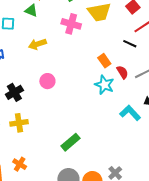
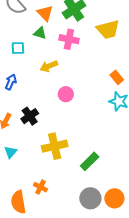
pink cross: (71, 24) -> (69, 39), moved
pink circle: (47, 81) -> (66, 94), moved
yellow cross: (19, 123) -> (55, 146), moved, size x1.4

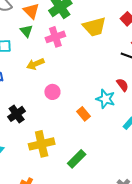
green triangle: (40, 33) -> (26, 31), turned 32
pink cross: (69, 39) -> (55, 37), turned -30
orange rectangle: (117, 77) -> (84, 114), moved

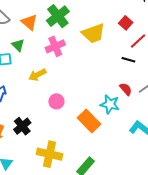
green triangle: (26, 31) -> (18, 45), moved
orange rectangle: (84, 114) -> (89, 121), size x1.6
yellow cross: (42, 144) -> (49, 154), turned 30

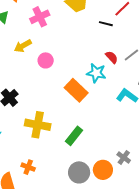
black line: (128, 60) -> (106, 24), moved
pink circle: (56, 101) -> (46, 60), moved

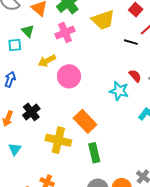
pink circle: (46, 60) -> (69, 76), size x1.5
orange rectangle: (76, 90) -> (85, 121), moved
green rectangle: (74, 136) -> (94, 153), turned -54

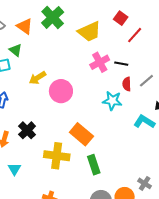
pink cross: (65, 32) -> (100, 62), moved
black line: (131, 42) -> (121, 64), moved
red semicircle: (135, 76) -> (127, 84), turned -136

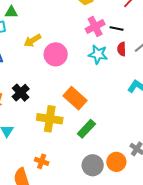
green triangle: (16, 50) -> (11, 12), turned -40
cyan star: (112, 101) -> (98, 54), moved
green rectangle: (94, 165) -> (86, 129), turned 60

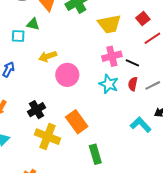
black cross: (21, 93) -> (37, 110), moved
green rectangle: (86, 129) -> (95, 154), moved, turned -72

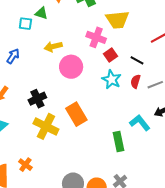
red square: (143, 19) -> (111, 55), moved
pink cross: (112, 56) -> (96, 37), moved, turned 30
green rectangle: (95, 154) -> (118, 141), moved

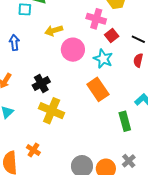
blue arrow: (13, 56) -> (14, 43), turned -35
cyan star: (112, 79) -> (103, 59), moved
orange rectangle: (76, 114) -> (98, 89), moved

